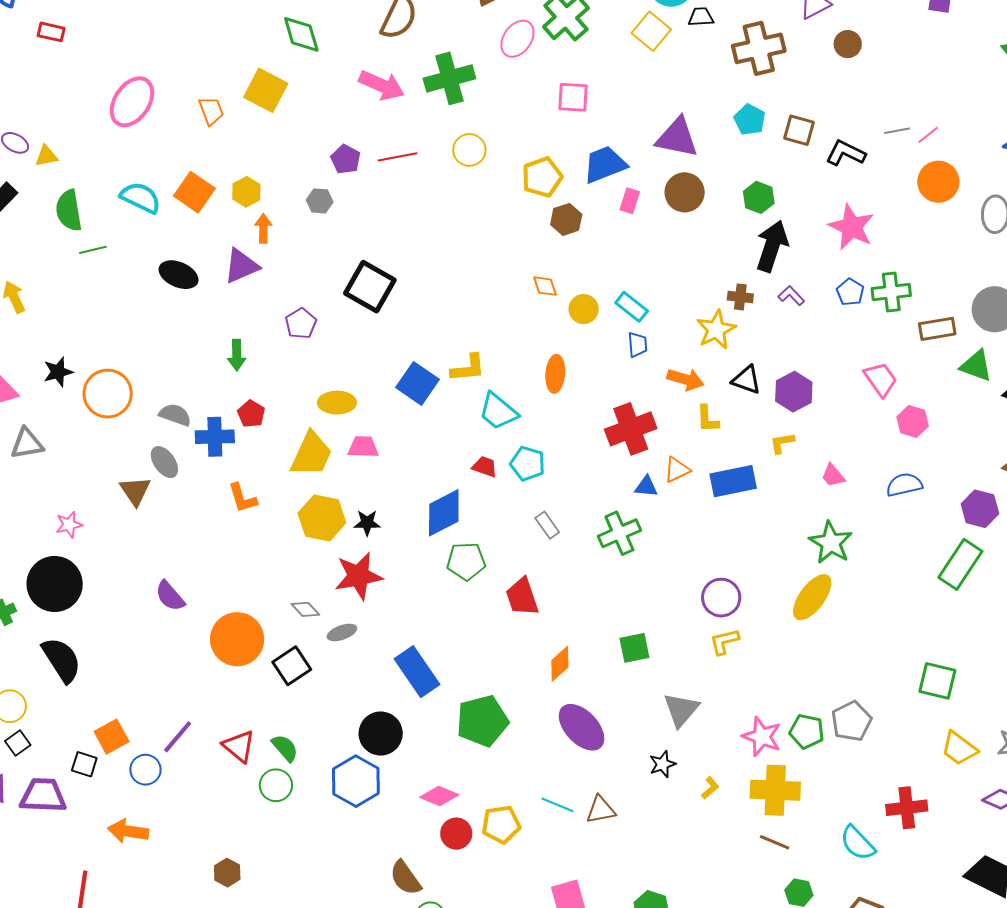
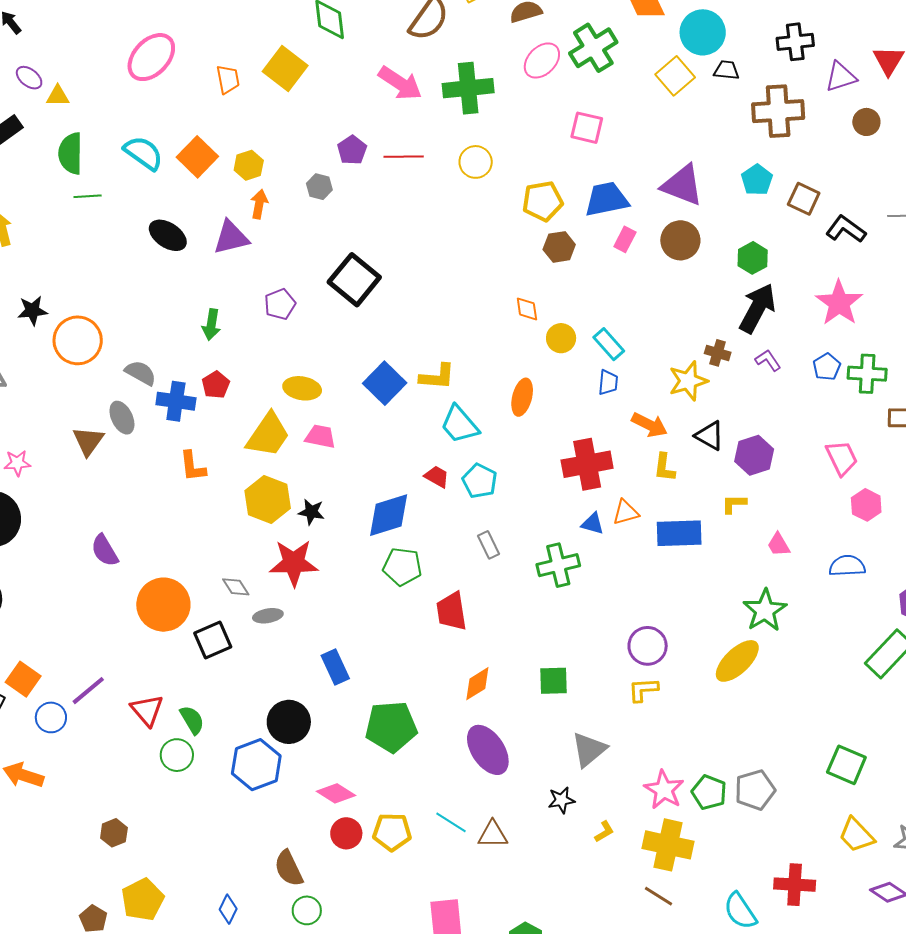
blue rectangle: (417, 672) -> (335, 667), size x0.7
orange square: (112, 737) -> (23, 679), turned -36

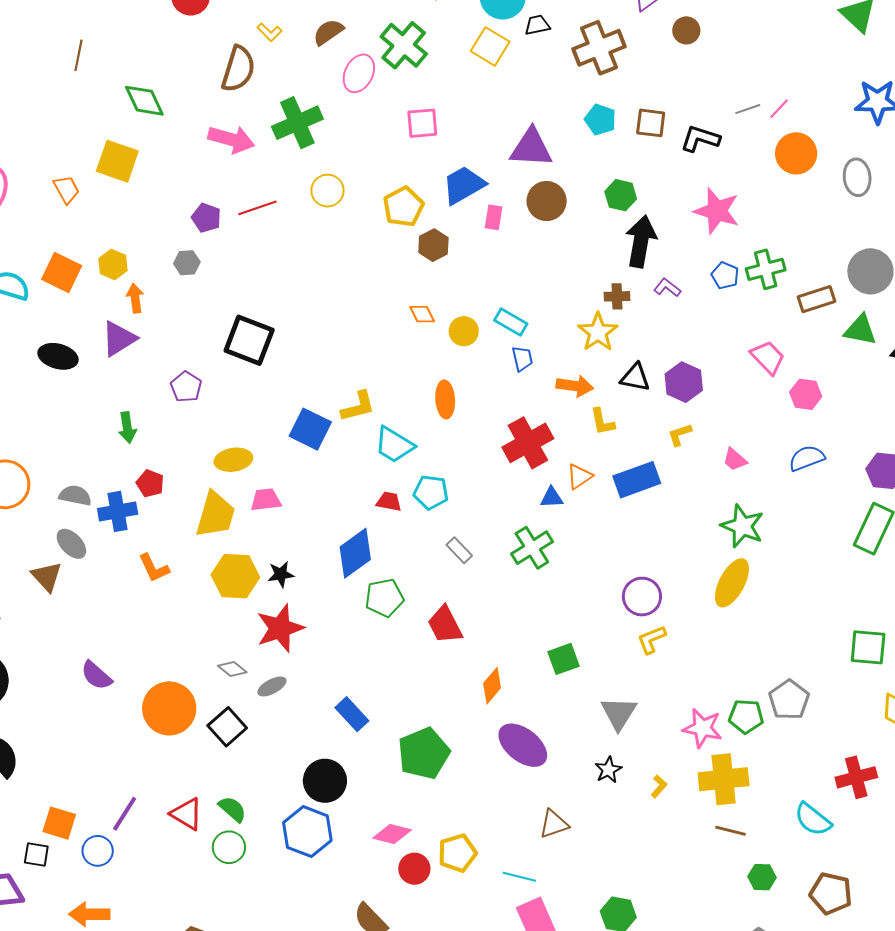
cyan line: (451, 822) -> (519, 877), moved

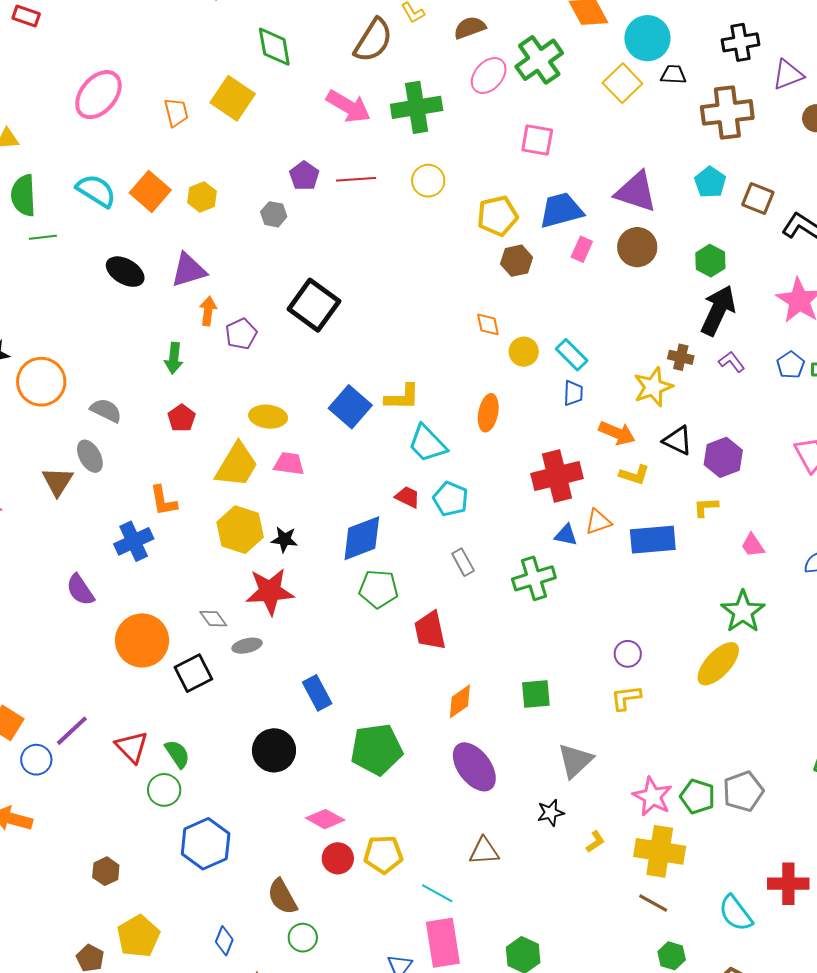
orange arrow: (135, 298) -> (208, 311), moved
yellow L-shape: (602, 422) -> (634, 475), turned -76
blue cross: (118, 511) -> (134, 541), moved, turned -30
purple circle: (642, 597) -> (628, 654), size x0.7
blue hexagon: (307, 832) -> (206, 844), moved

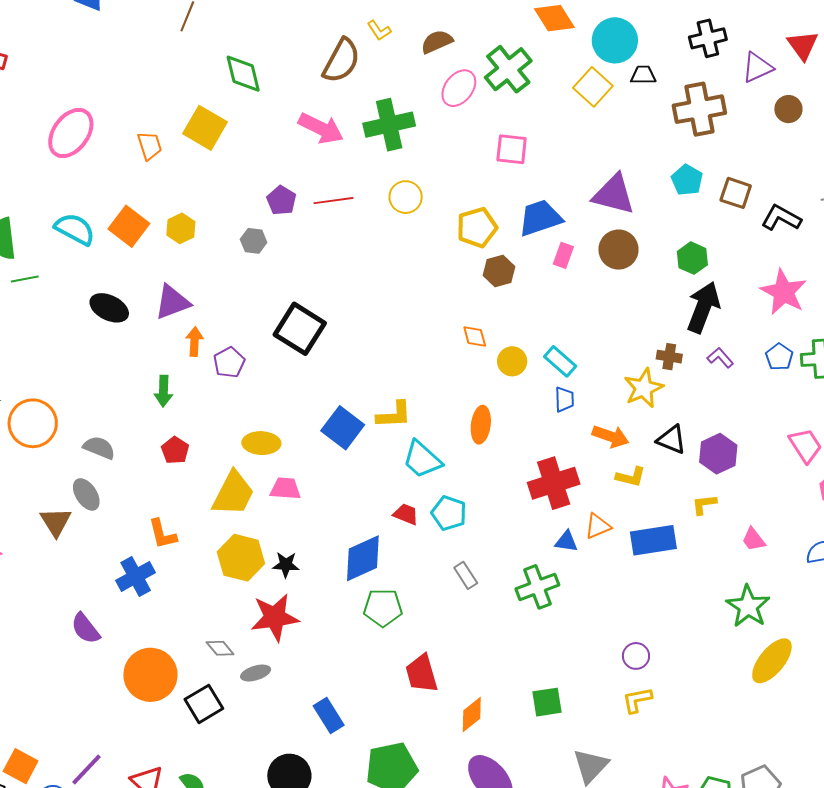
red trapezoid: (430, 631) -> (422, 673), moved
yellow ellipse: (718, 664) -> (772, 661), moved

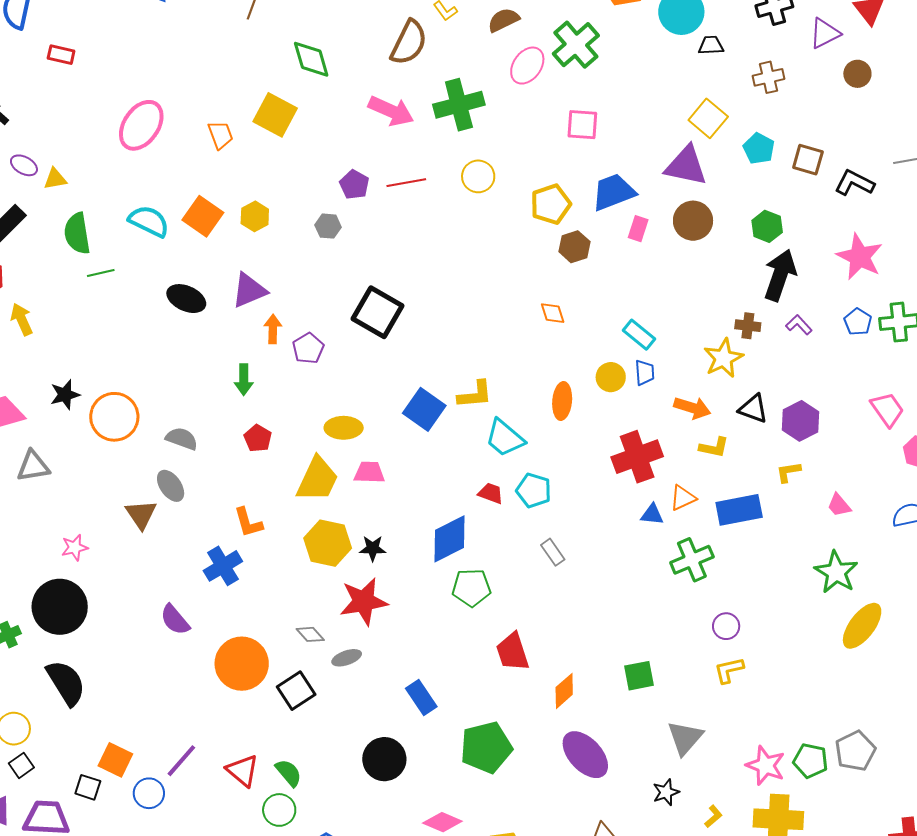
yellow square: (593, 87) -> (708, 118), moved
brown cross: (699, 109) -> (769, 77), size x0.6
yellow circle: (512, 361) -> (611, 377), moved
green cross: (537, 587) -> (692, 560), moved

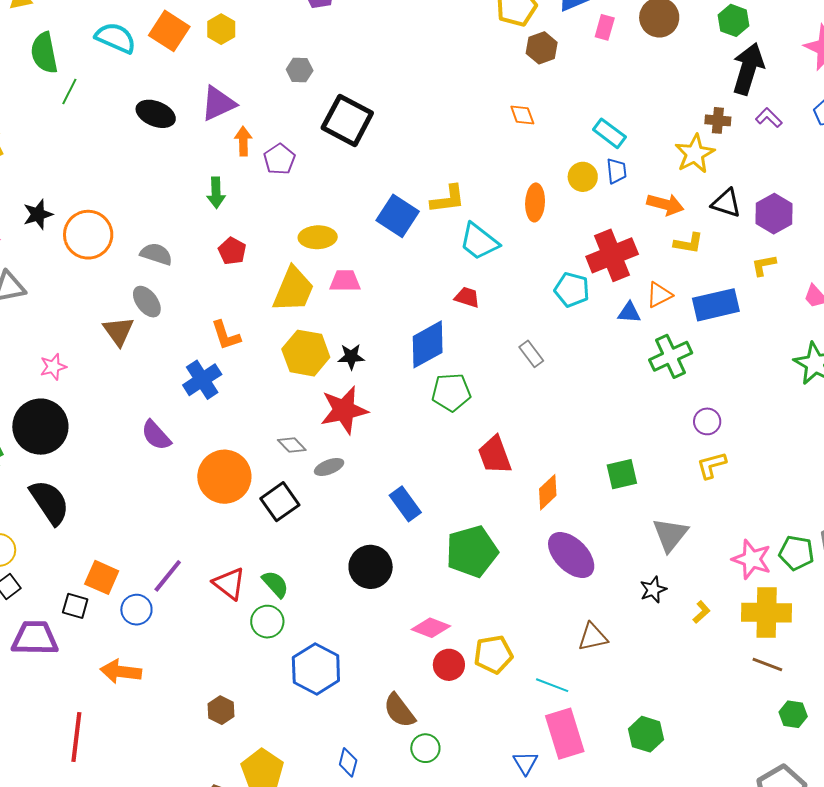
gray hexagon: (328, 226) -> (300, 70), moved
green line: (101, 273) -> (69, 91), turned -48
cyan pentagon: (534, 490) -> (572, 290), moved

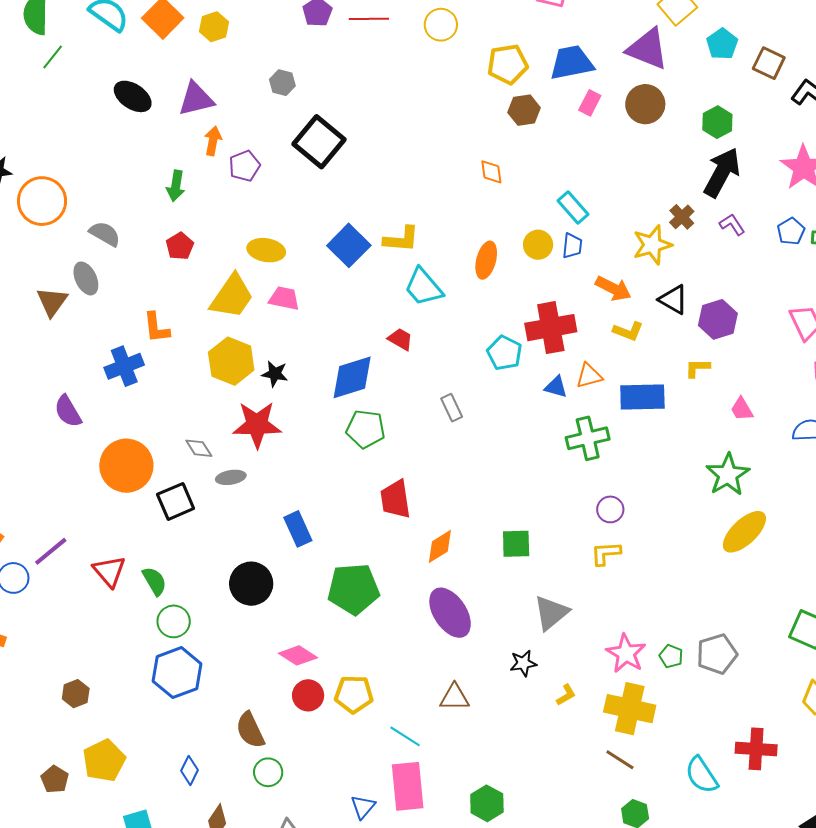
brown cross: (718, 120) -> (682, 217), turned 30
green pentagon: (796, 553) -> (671, 656), size x0.7
green circle: (267, 622) -> (174, 621), moved

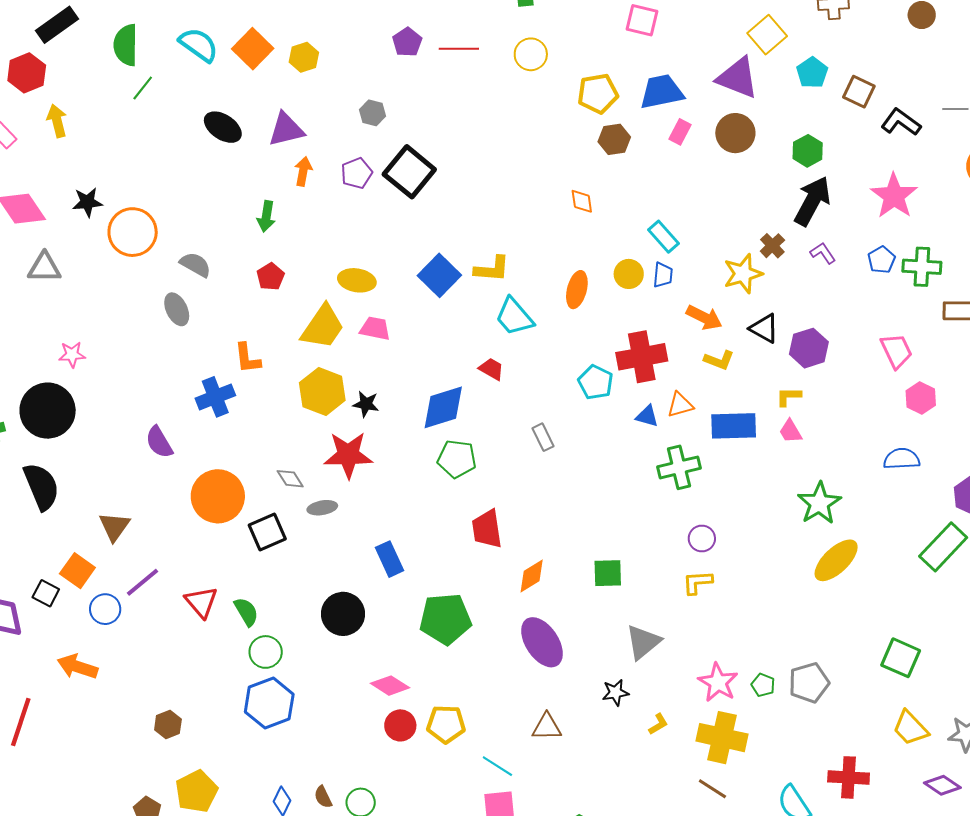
purple pentagon: (245, 166) -> (357, 173), moved
brown triangle: (52, 302) -> (114, 527), moved
pink trapezoid: (742, 409) -> (790, 431), moved
brown semicircle: (250, 730) -> (323, 797), moved, size x0.6

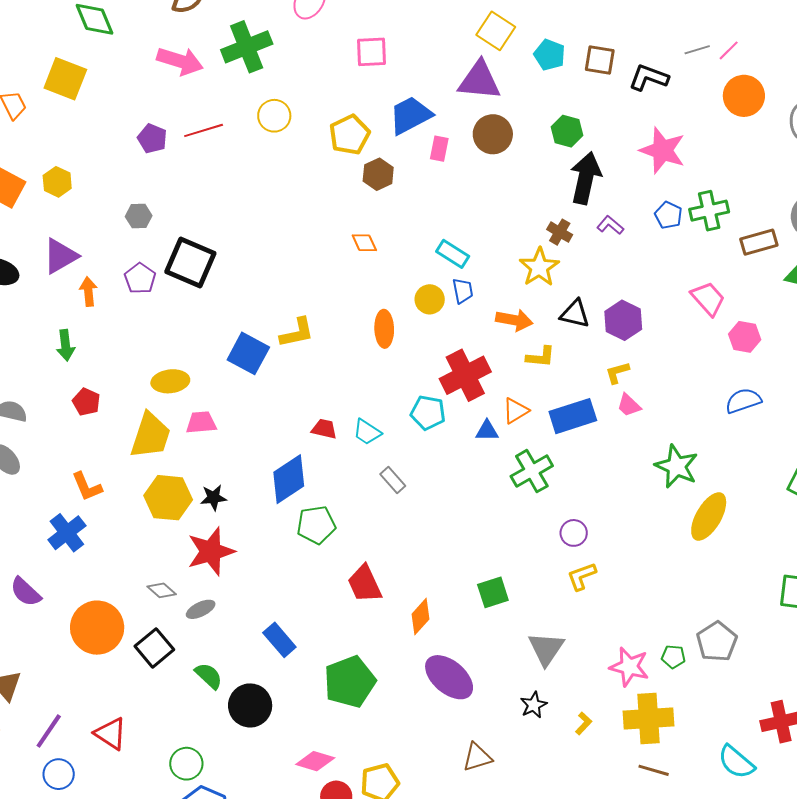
cyan trapezoid: (514, 317) -> (367, 432), moved, size x0.7
blue circle: (105, 609) -> (59, 774), moved
green semicircle: (246, 612) -> (209, 676), moved

